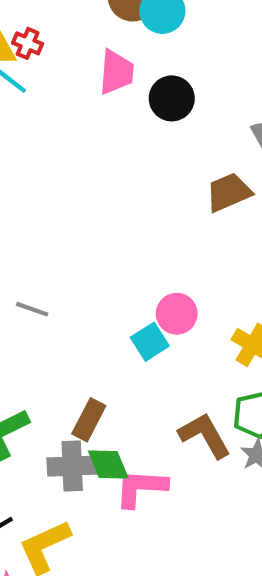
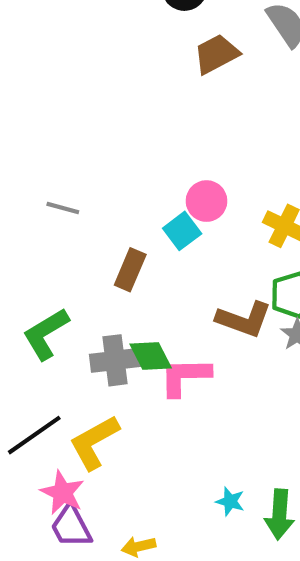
brown trapezoid: (229, 192) -> (216, 54), moved
brown rectangle: (89, 420) -> (130, 270), moved
brown L-shape: (205, 435) -> (244, 319), turned 144

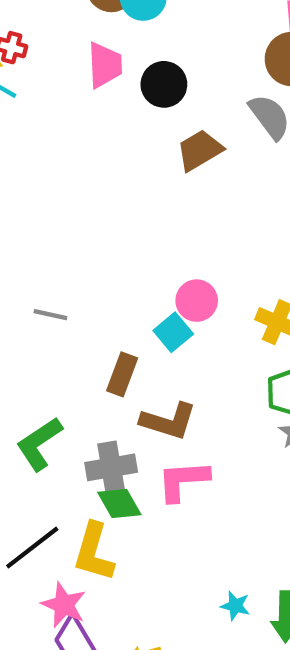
brown L-shape: (244, 319) -> (168, 421), moved
green diamond: (151, 356) -> (119, 503), moved
yellow L-shape: (94, 442) -> (94, 552), turned -42

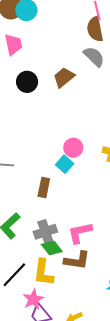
black circle: (164, 84) -> (27, 82), moved
brown L-shape: (168, 421) -> (77, 260), moved
pink star: (64, 605) -> (33, 299), turned 30

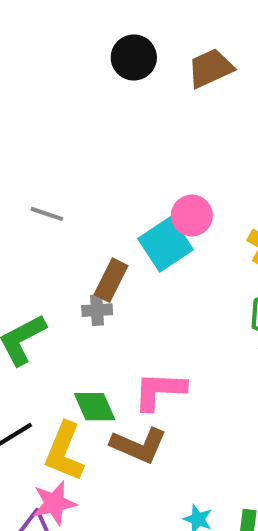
cyan square: (65, 164) -> (165, 244), size x1.4
gray cross: (45, 232) -> (97, 310), moved, size x0.6
pink star: (33, 299) -> (54, 503), moved

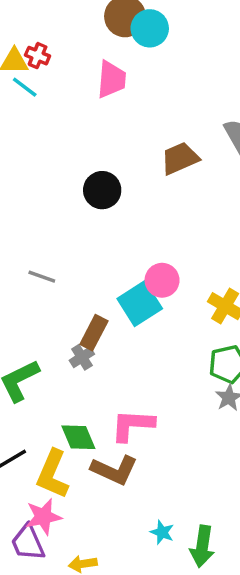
black circle: (134, 57) -> (102, 190), moved
gray cross: (97, 310) -> (82, 357), turned -30

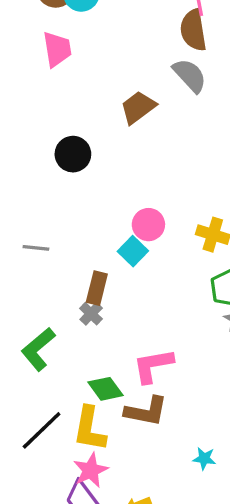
cyan square: (140, 304) -> (133, 251), size x0.7

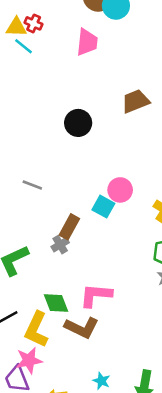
cyan square: (133, 251) -> (103, 207), turned -30
cyan star: (204, 459) -> (101, 381), moved

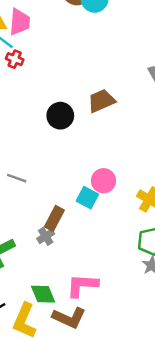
red cross: (34, 23) -> (15, 59), moved
pink trapezoid: (87, 42) -> (20, 22), moved
brown trapezoid: (135, 101) -> (101, 101), moved

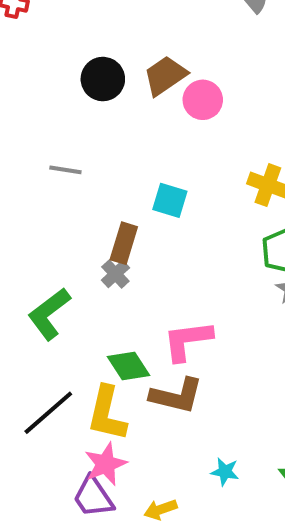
brown trapezoid: (101, 101) -> (165, 76), moved
gray line: (17, 178) -> (65, 170), moved
pink circle: (103, 181) -> (203, 100), moved

